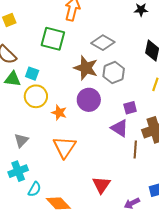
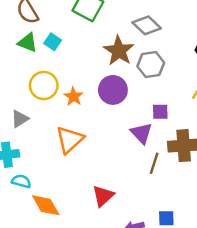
yellow circle: (36, 96) -> (44, 86), moved
cyan semicircle: (34, 189) -> (21, 181), turned -119

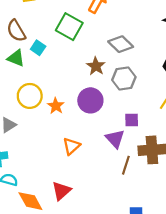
cyan square: (53, 42) -> (38, 48), moved
brown star: (119, 51) -> (96, 66), size x0.7
orange triangle: (70, 140) -> (71, 146), moved, size x0.7
red triangle: (103, 196) -> (61, 191), moved

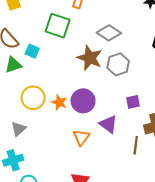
green triangle: (16, 58) -> (13, 65), turned -30
brown star: (96, 66) -> (90, 58), size x1.4
purple circle: (90, 100) -> (83, 101), moved
purple triangle: (115, 139) -> (108, 124), moved

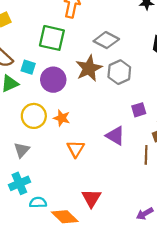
brown star: (90, 58) -> (89, 68), turned 30
purple circle: (83, 101) -> (53, 80), moved
orange triangle: (81, 137) -> (76, 149), moved

